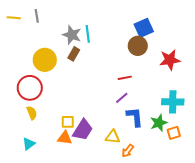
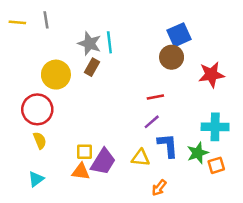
yellow triangle: (113, 137) -> (140, 158), moved

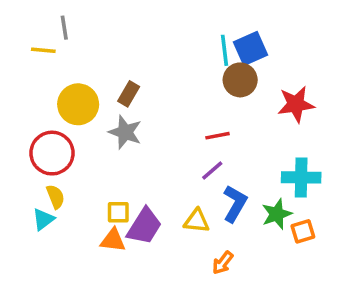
yellow line: (17, 22) -> (43, 50), moved
cyan line: (109, 42) -> (224, 50), moved
gray star: (90, 44) -> (125, 132), moved
blue L-shape: (168, 145) -> (235, 204), turned 35
cyan triangle: (36, 179) -> (43, 219), moved

